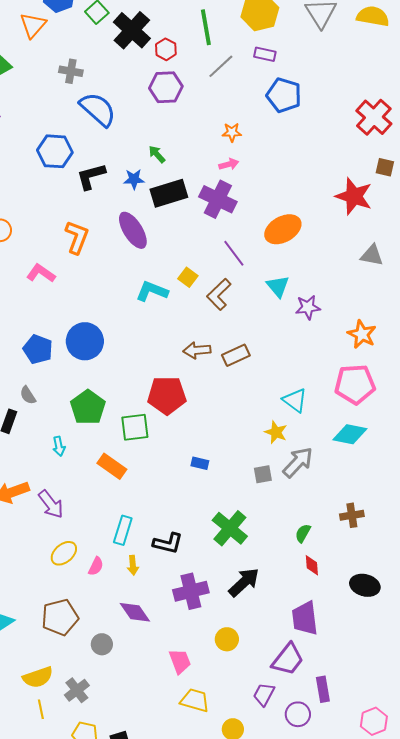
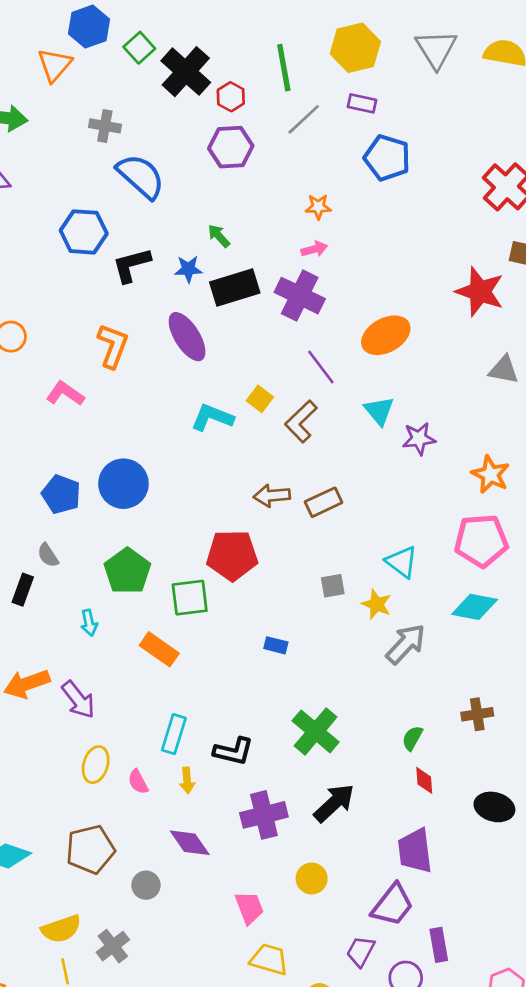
gray square: (263, 474) -> (333, 586), moved
yellow ellipse: (64, 553) -> (96, 765), turned -32
pink semicircle: (96, 566) -> (138, 782), turned 126

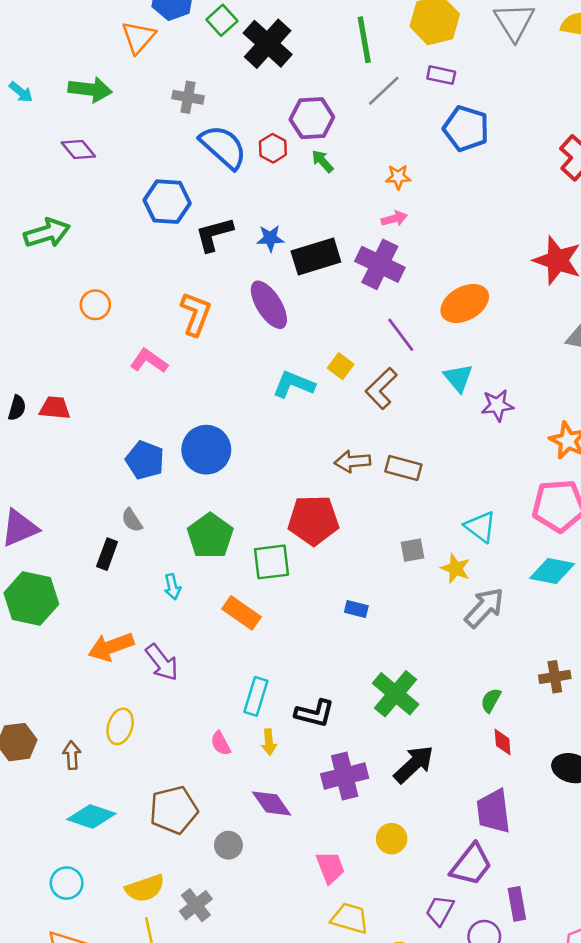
red hexagon: (231, 97) -> (273, 148), moved
green arrow: (219, 236) -> (322, 161), moved
brown rectangle: (324, 502) -> (403, 468), turned 40
yellow ellipse: (96, 765) -> (120, 726), moved

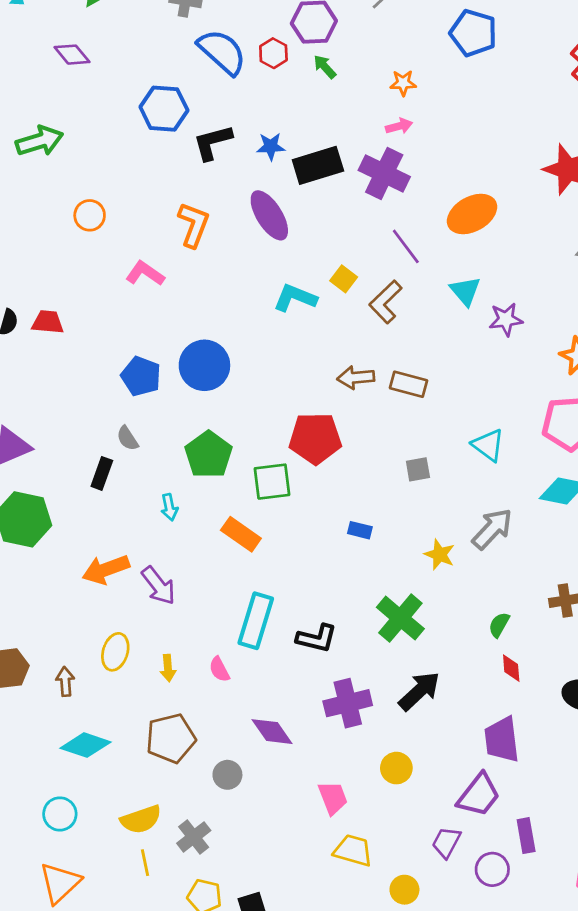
yellow star: (456, 568) -> (440, 555), moved
cyan rectangle: (256, 696) -> (256, 621), size x1.4
yellow arrow: (269, 742) -> (168, 668), moved

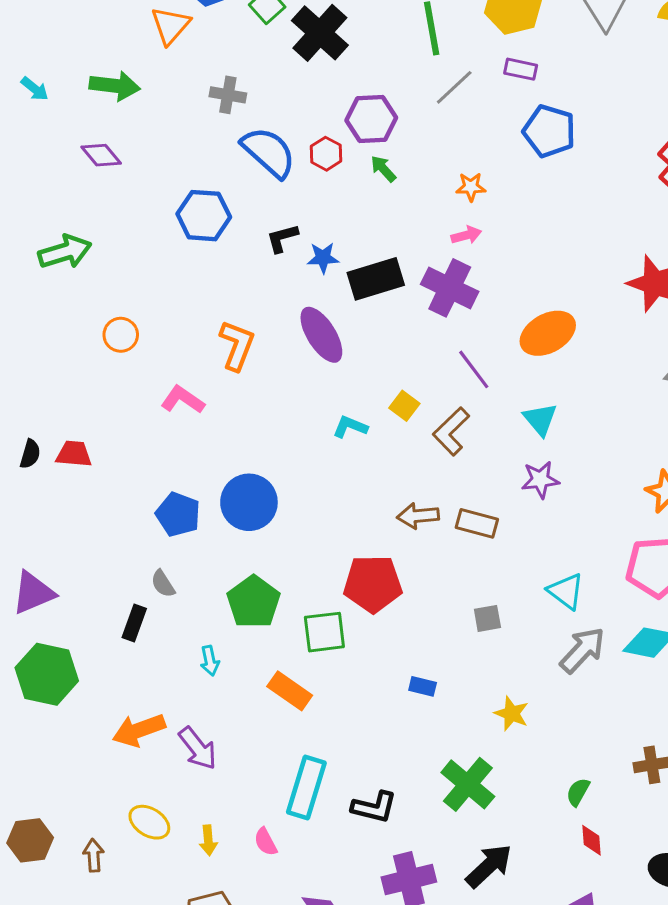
black L-shape: (213, 142) -> (282, 238), moved, size x0.7
cyan L-shape: (295, 298) -> (350, 427), size x0.7
purple star: (506, 319) -> (540, 480), moved
gray arrow: (492, 529) -> (582, 650), moved
yellow ellipse: (115, 652) -> (149, 822), turned -75

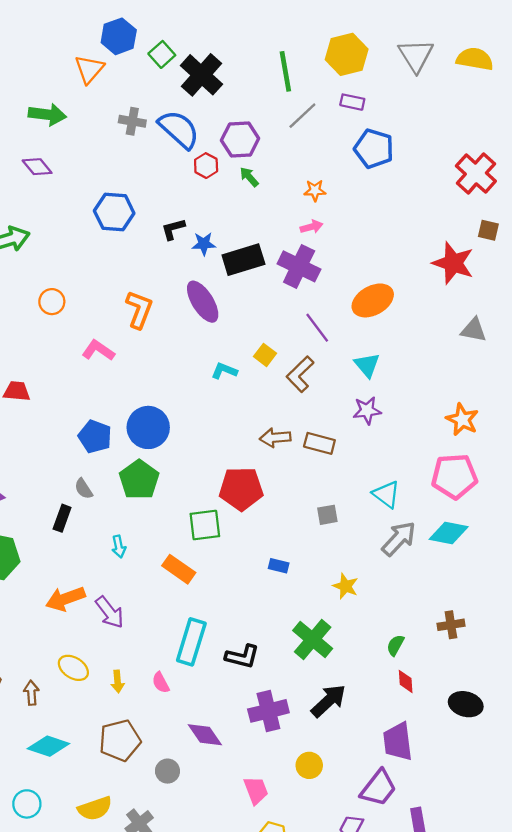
blue semicircle: (269, 152) -> (179, 129), moved
green pentagon: (254, 602) -> (139, 480), moved

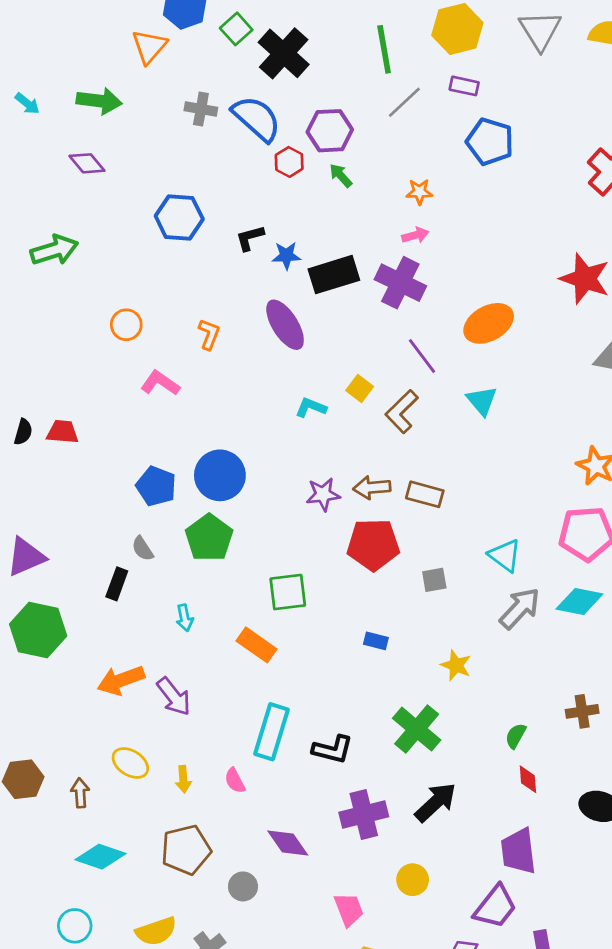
orange circle: (52, 302) -> (126, 325), moved
orange L-shape: (139, 310) -> (209, 334), size x0.7
purple star: (367, 410) -> (323, 494), moved
red pentagon: (241, 489) -> (373, 545), moved

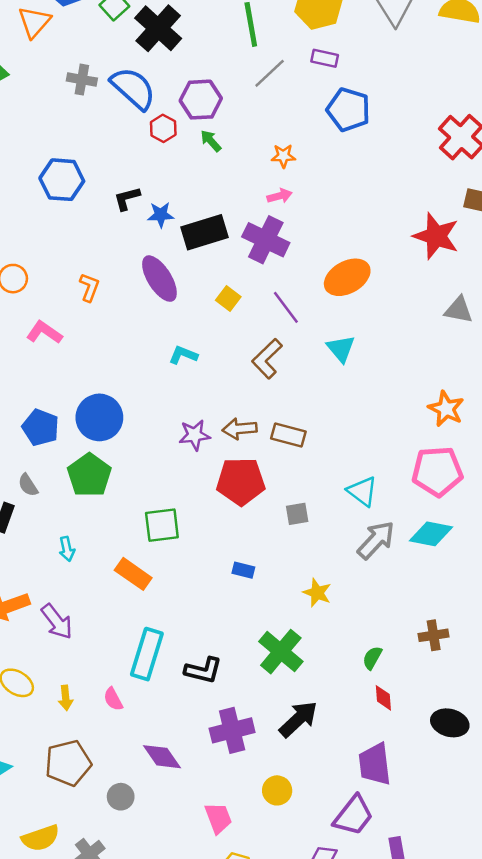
yellow square: (360, 389) -> (228, 299), moved

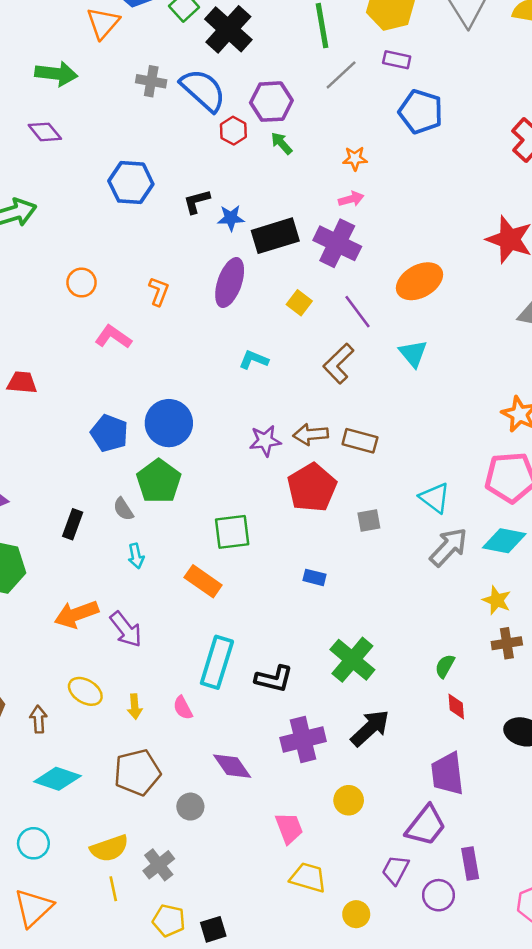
purple ellipse: (159, 279) -> (230, 283), turned 51
red pentagon: (241, 481) -> (312, 488), turned -30
gray semicircle: (28, 485) -> (123, 509), moved
yellow star: (317, 593) -> (497, 600), moved

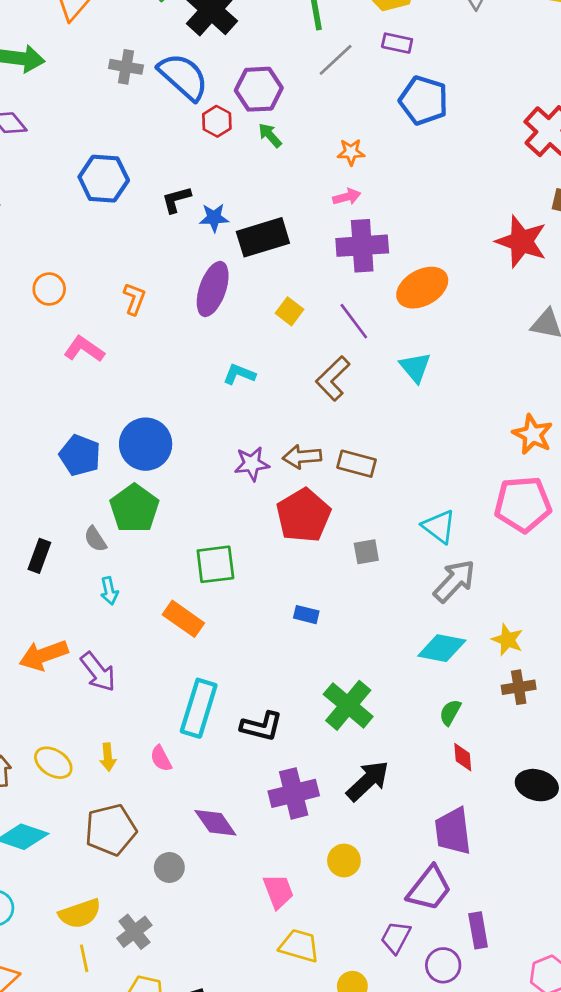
purple cross: (337, 243) -> (362, 246), moved, turned -30
cyan diamond: (504, 541) -> (442, 648), moved
yellow ellipse: (85, 691) -> (53, 763), moved

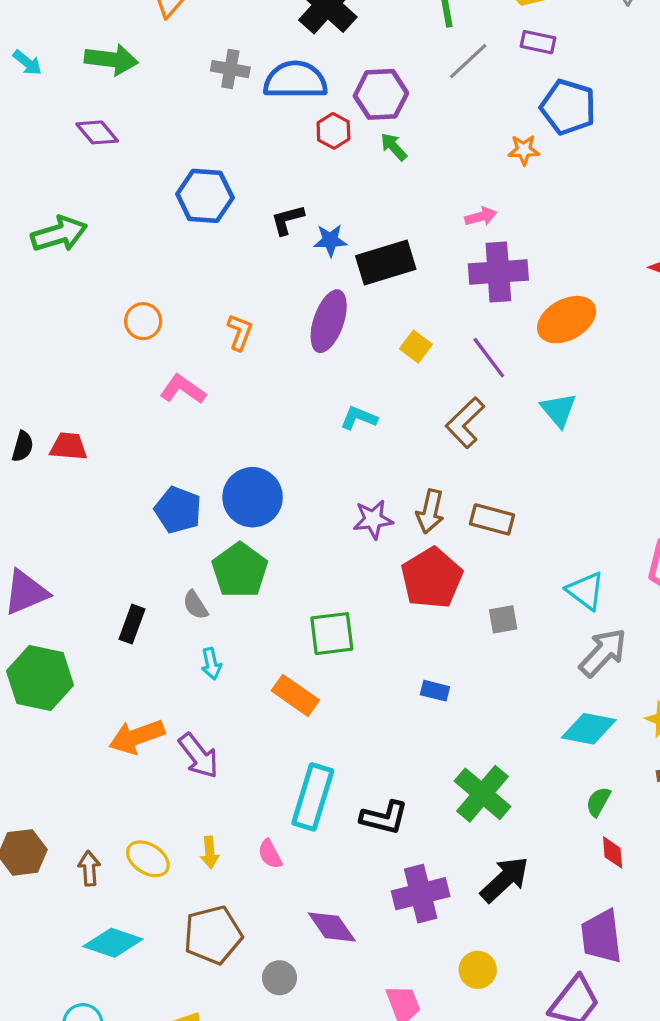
blue semicircle: (183, 77) -> (295, 80), turned -42
orange star: (351, 152) -> (524, 150), moved
brown arrow: (302, 457) -> (430, 511), turned -72

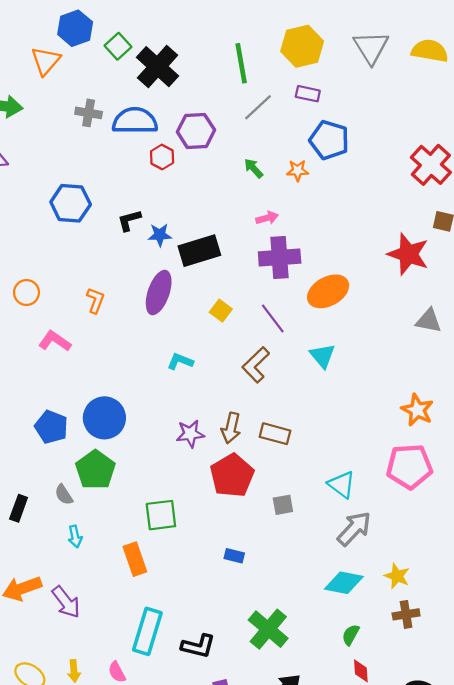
green arrow: (394, 147) -> (254, 168), moved
orange rectangle: (295, 695) -> (135, 559), turned 36

